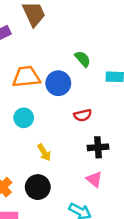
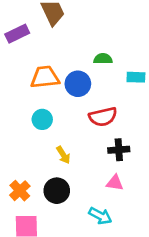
green semicircle: (83, 59) -> (103, 59), turned -48
red semicircle: (83, 115) -> (103, 117), size x1.5
pink triangle: (94, 179) -> (115, 183), turned -30

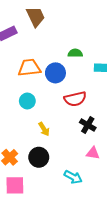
black cross: (119, 150) -> (88, 125), turned 35
pink triangle: (115, 183) -> (93, 153), moved

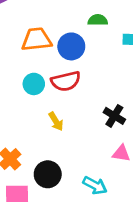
red semicircle: (75, 99) -> (66, 81), moved
black circle: (39, 157) -> (48, 174), moved

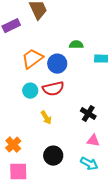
orange trapezoid: (37, 39) -> (32, 59), turned -30
black circle: (48, 174) -> (53, 156), moved
cyan arrow: (95, 185) -> (89, 164), moved

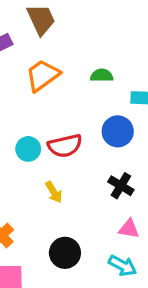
orange trapezoid: (32, 59) -> (43, 75), moved
blue circle: (57, 64) -> (118, 131), moved

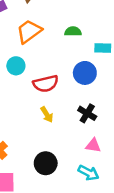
cyan circle: (28, 149) -> (16, 66), moved
yellow arrow: (54, 192) -> (47, 115), moved

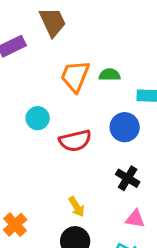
orange trapezoid: (29, 31) -> (75, 76), moved, turned -32
yellow arrow: (47, 115) -> (77, 207), moved

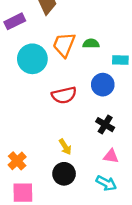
cyan circle: (38, 118) -> (32, 59), moved, size x1.6

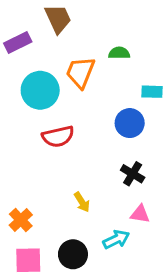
green semicircle: (91, 44) -> (119, 53), moved
red semicircle: (64, 95) -> (58, 136), moved
black circle: (64, 174) -> (73, 254), moved
cyan arrow: (106, 183) -> (116, 239), moved, turned -54

